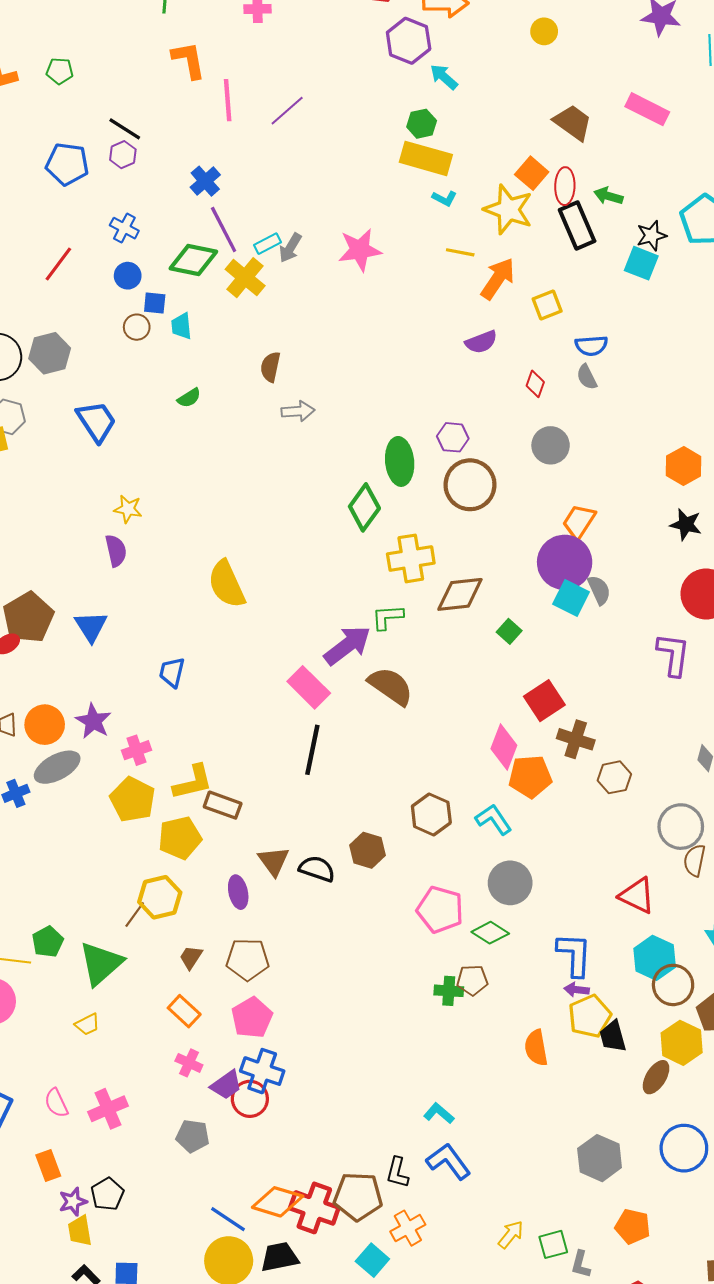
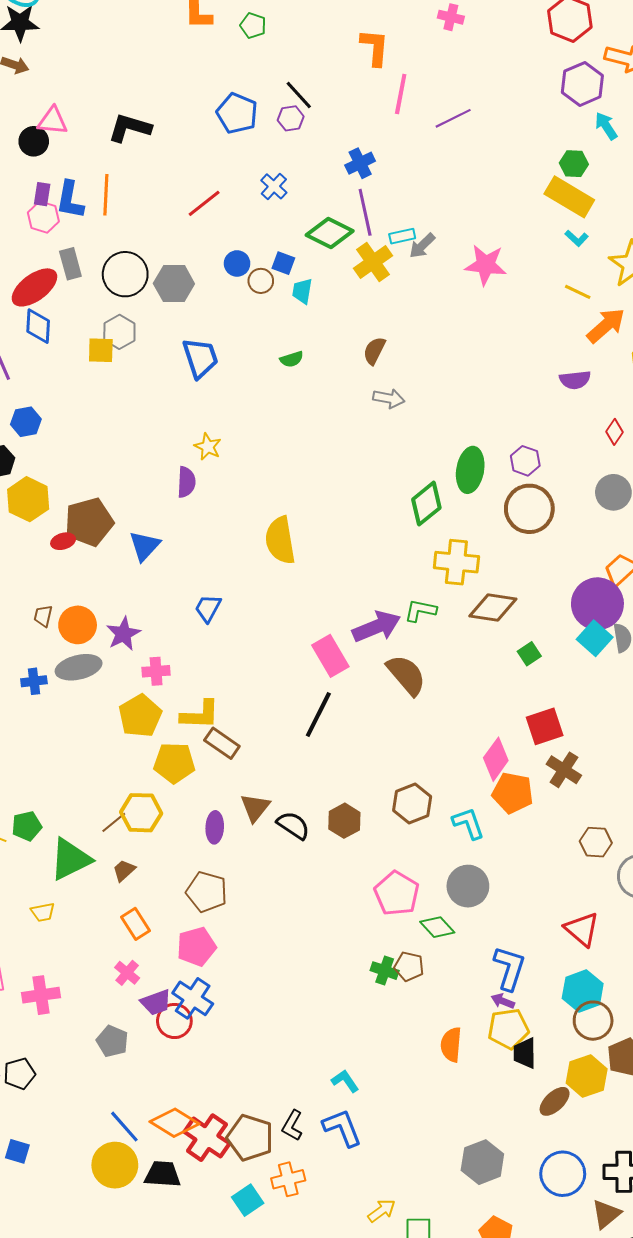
blue circle: (128, 276) -> (237, 263), moved
brown hexagon: (614, 777) -> (596, 842), moved
brown trapezoid: (191, 957) -> (124, 870), moved

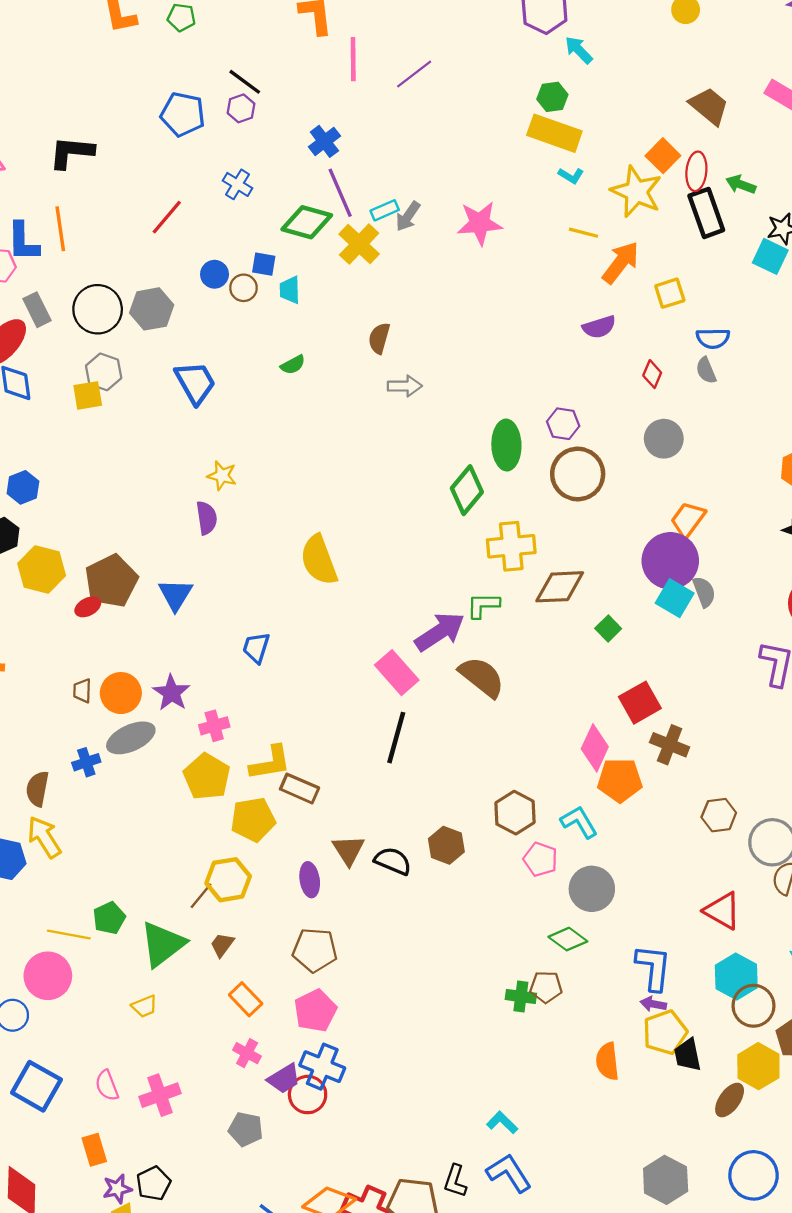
pink pentagon: (397, 893) -> (540, 859), moved, size x0.7

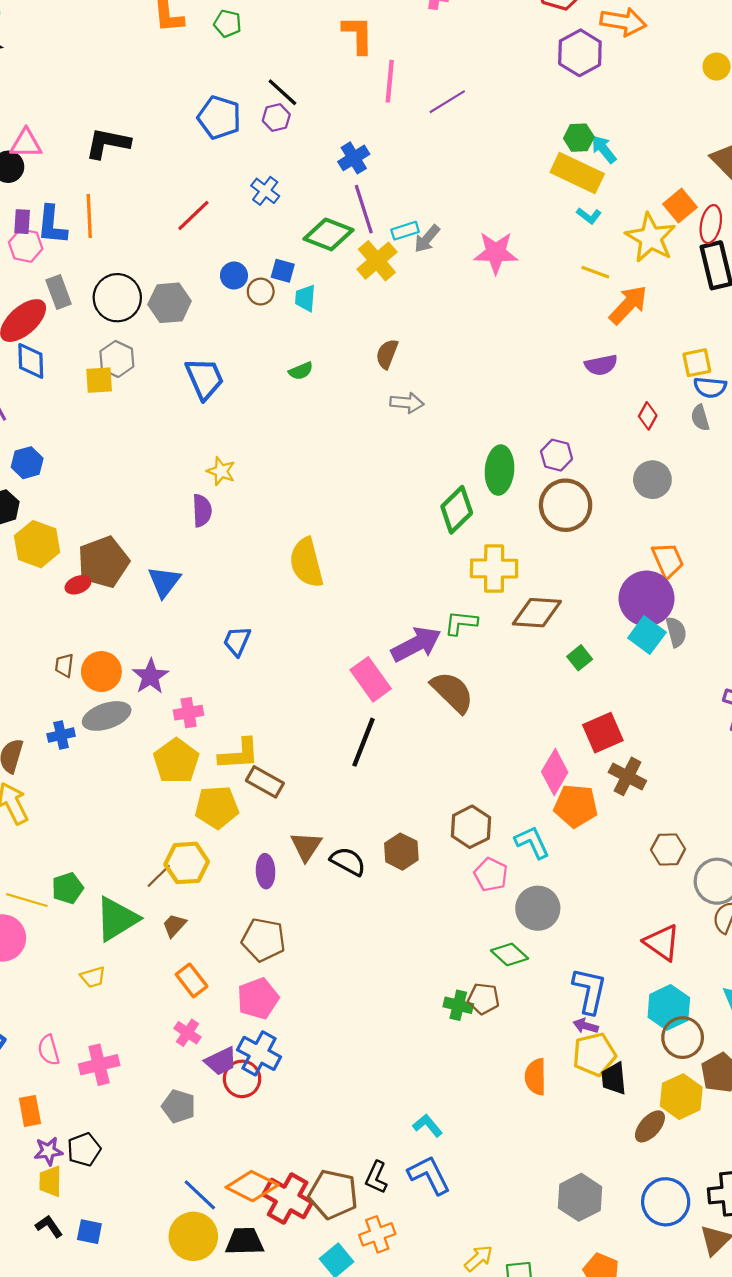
cyan arrow: (579, 50) -> (604, 149), moved
yellow square: (670, 293) -> (697, 363), moved
orange trapezoid: (688, 520) -> (668, 560), turned 114

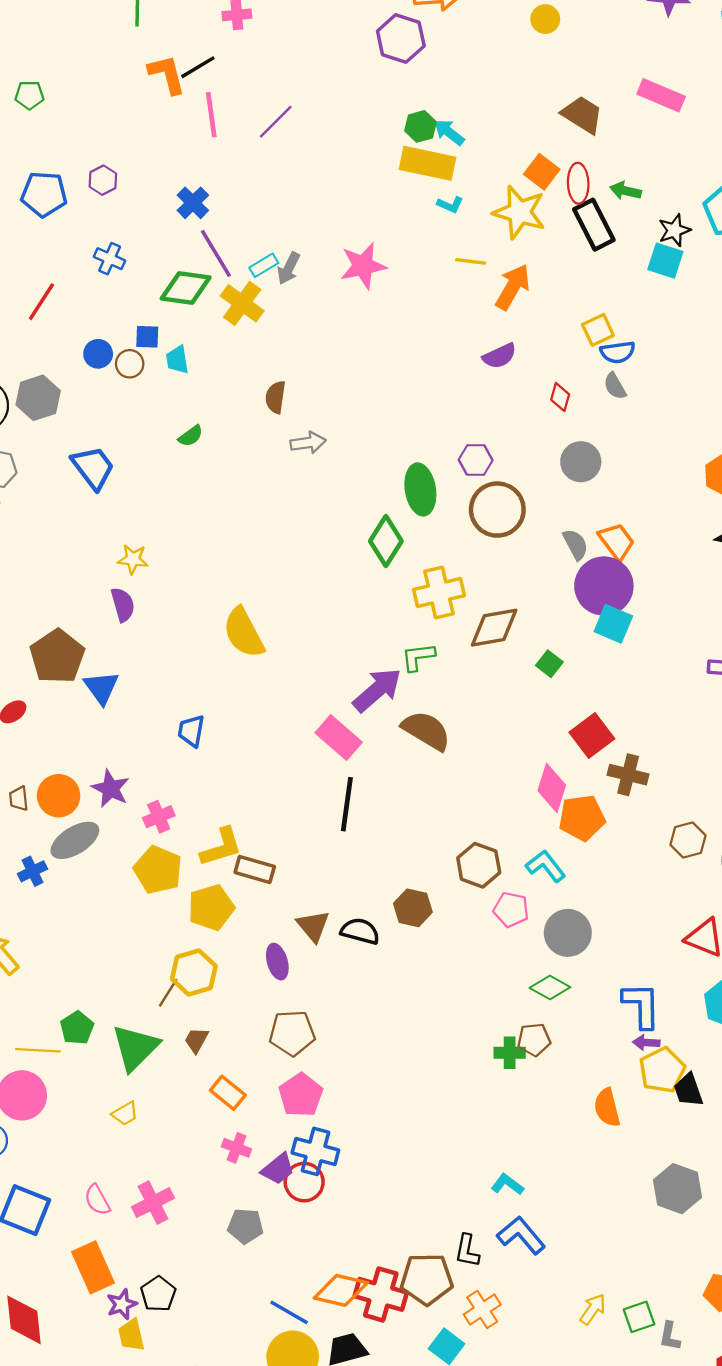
black line: (282, 92) -> (198, 67), moved, turned -60
brown pentagon: (103, 562) -> (57, 656), moved
gray semicircle: (676, 632) -> (575, 544), moved
orange rectangle: (30, 1111) -> (93, 1267), size x1.5
gray hexagon: (580, 1197) -> (677, 1189), moved

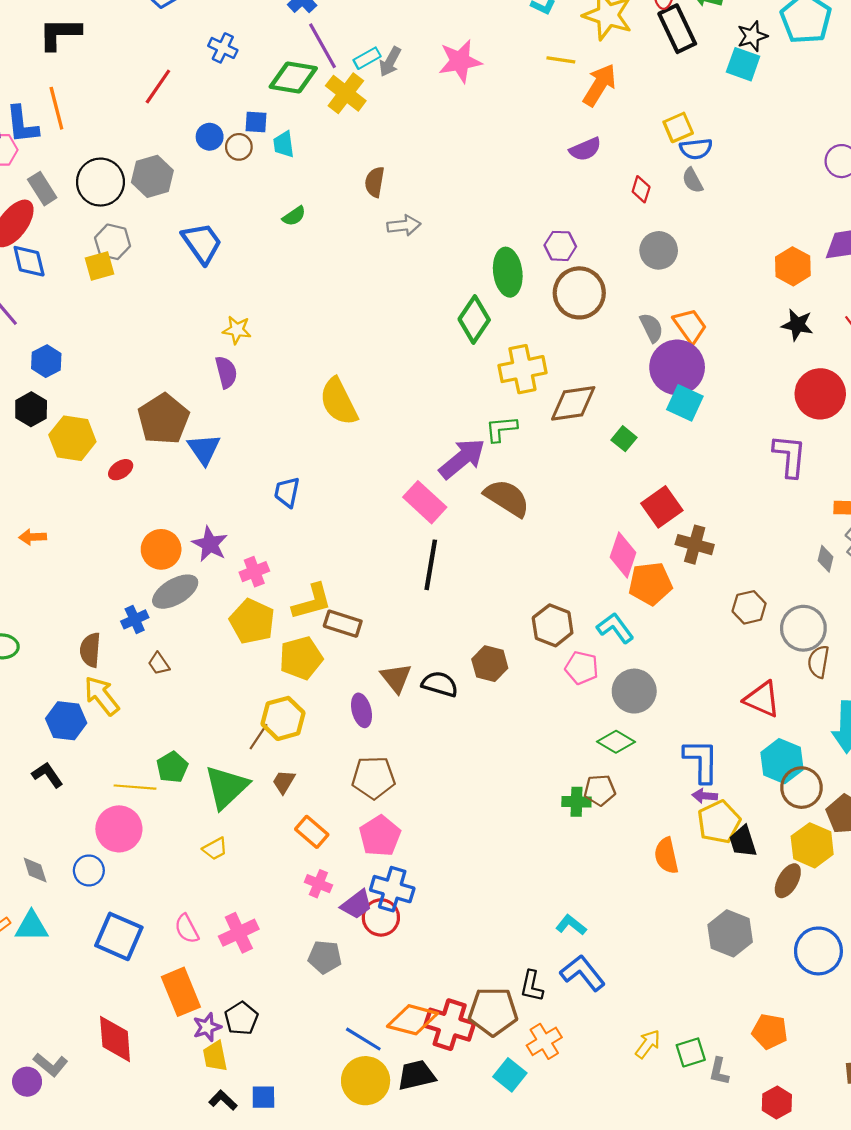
brown trapezoid: (19, 799) -> (159, 664), moved, turned -30

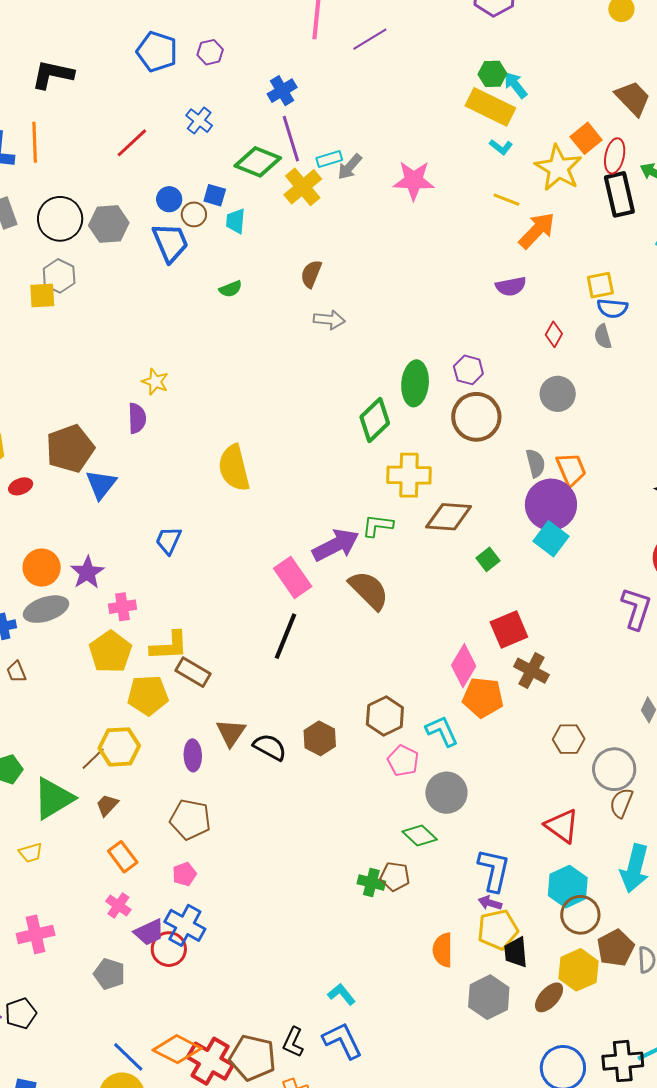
blue trapezoid: (202, 243) -> (170, 243), moved
pink pentagon: (380, 836) -> (184, 874), size x0.6
gray hexagon: (730, 933) -> (489, 997), moved

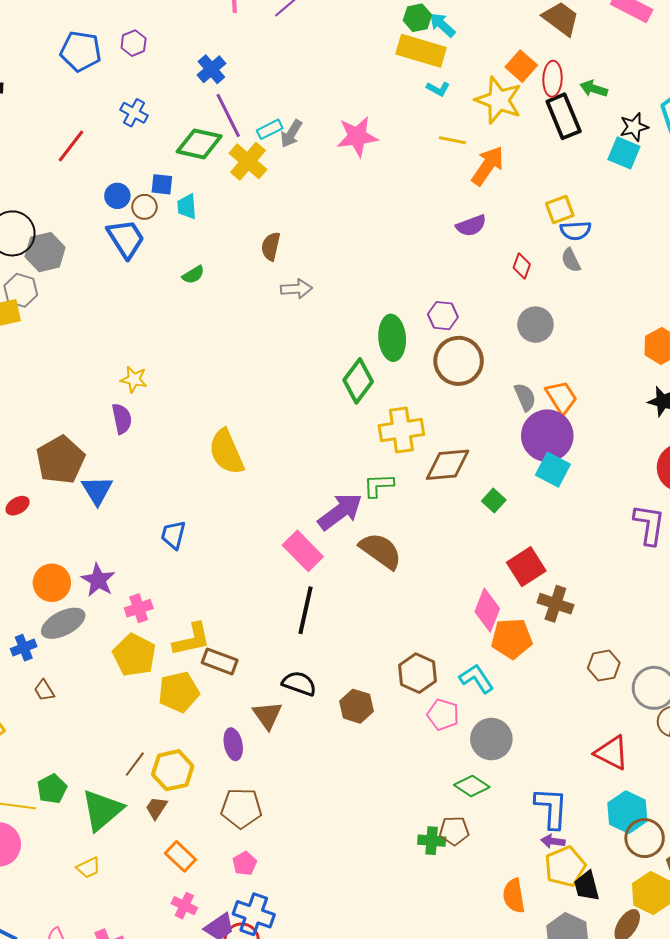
gray hexagon: (109, 224) -> (45, 252), moved
yellow hexagon: (119, 747) -> (173, 770), moved
black semicircle: (270, 747) -> (299, 683), moved

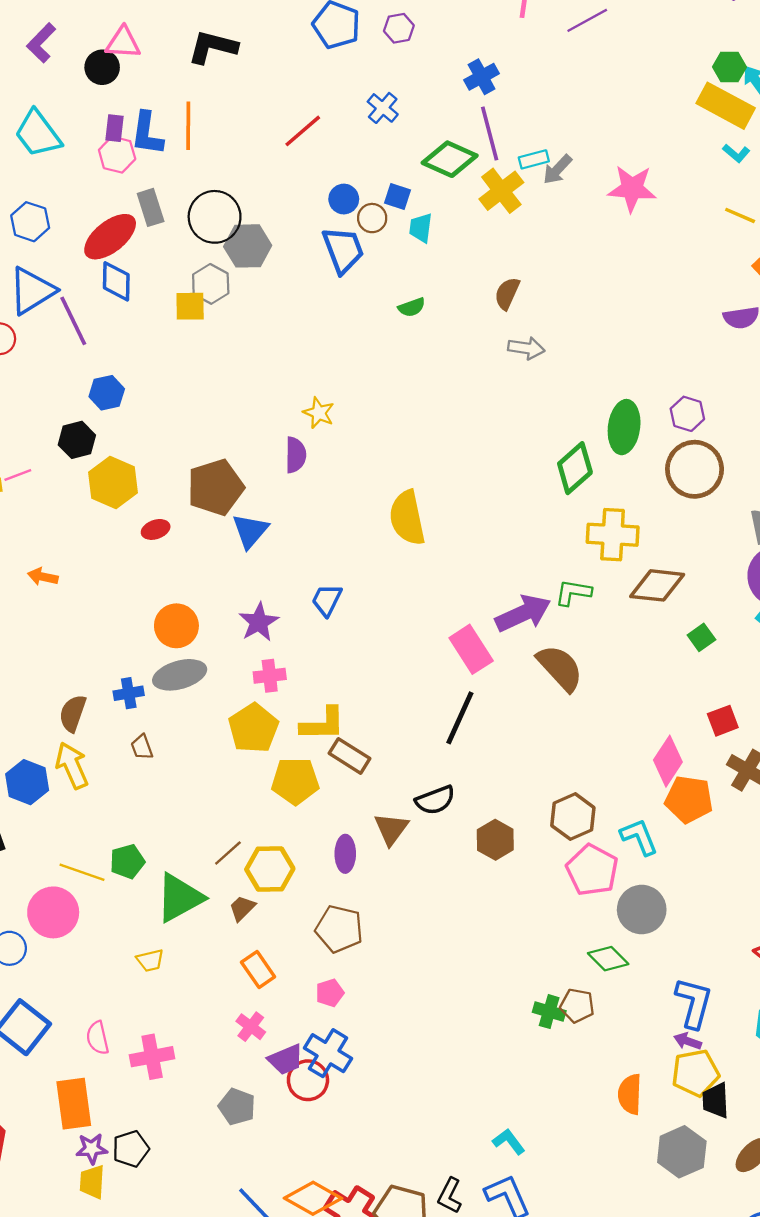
red square: (526, 567) -> (723, 721), size x0.7
purple star: (98, 580) -> (259, 622), moved
black semicircle: (299, 683) -> (435, 800), turned 128
pink pentagon: (443, 715) -> (592, 870), size x1.4

